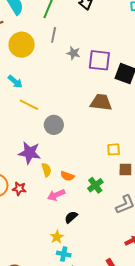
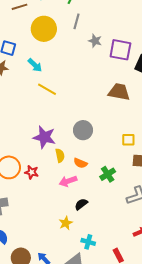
gray circle: (54, 125) -> (83, 130), moved
cyan cross: (64, 254) -> (88, 242), moved

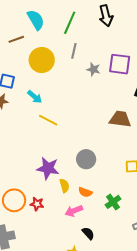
purple square: (120, 50) -> (120, 64), moved
black semicircle: (81, 204) -> (88, 233), turned 88

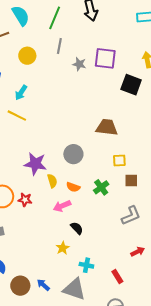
yellow circle: (42, 60) -> (27, 56), size x0.7
cyan arrow: (35, 97) -> (21, 93), turned 84
brown trapezoid: (120, 119) -> (107, 127), moved
yellow line: (48, 120) -> (17, 116), moved
green cross: (113, 202) -> (101, 187), moved

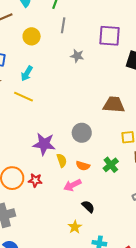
gray star: (79, 64) -> (77, 56), moved

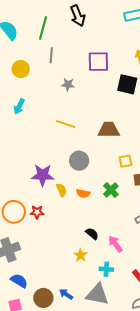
yellow line: (24, 97) -> (66, 124), moved
pink arrow: (72, 185) -> (115, 244), moved, turned 84

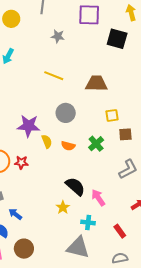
black semicircle: (92, 234) -> (75, 186), size x1.5
blue arrow: (66, 294) -> (15, 214), moved

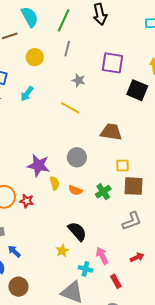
yellow line: (54, 76) -> (70, 108), moved
brown square: (125, 134) -> (134, 186), size x1.5
pink arrow: (98, 198) -> (102, 256), moved

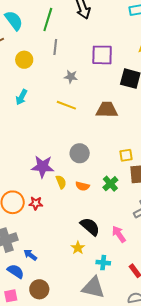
brown trapezoid: (111, 132) -> (107, 110), moved
pink arrow: (102, 256) -> (119, 234), moved

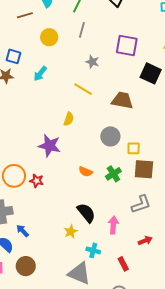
gray circle: (80, 153) -> (110, 136), moved
yellow semicircle: (61, 182) -> (69, 119), moved, turned 32
pink arrow: (119, 234) -> (113, 225), turned 30

